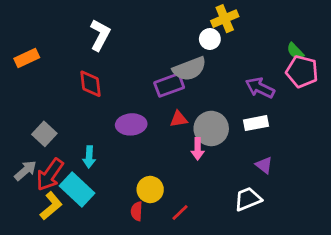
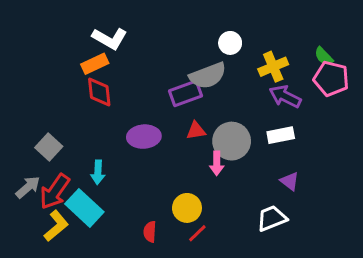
yellow cross: (225, 19) -> (273, 67), moved
white L-shape: (100, 35) -> (110, 38), turned 92
orange rectangle: (27, 58) -> (95, 64), moved
yellow circle: (150, 189) -> (187, 208), moved

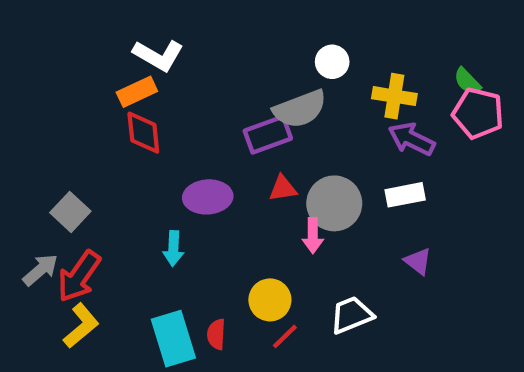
yellow cross: (273, 67) -> (394, 96), turned 32
cyan arrow: (98, 172) -> (173, 248), moved
cyan rectangle: (84, 208) -> (173, 339), moved, turned 30
white trapezoid: (272, 218) -> (351, 315), moved

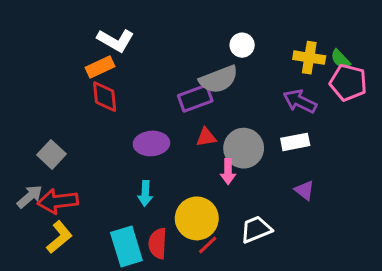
yellow cross: (394, 96) -> (309, 58), moved
cyan arrow: (173, 248) -> (145, 193), moved
red arrow: (79, 276) -> (58, 201), turned 48
yellow circle: (270, 300) -> (197, 218), size x1.4
red semicircle: (216, 334) -> (158, 243), size x1.4

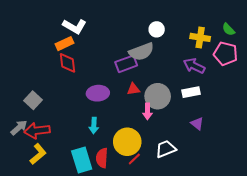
green semicircle: (340, 59) -> (229, 29), moved

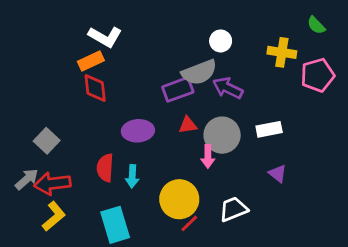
green semicircle: (229, 29) -> (316, 25), moved
pink pentagon: (225, 54) -> (318, 75), turned -30
purple arrow: (194, 66) -> (228, 88), moved
red semicircle: (102, 158) -> (105, 168), moved

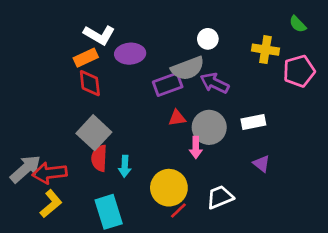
purple ellipse: (138, 131) -> (130, 54), moved
gray square: (47, 141) -> (94, 133), moved, size x1.4
gray arrow: (27, 179) -> (25, 169), size x1.4

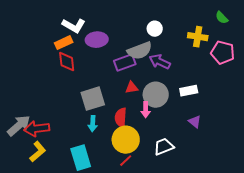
pink pentagon: (299, 71) -> (223, 53), turned 30
gray square: (94, 133) -> (93, 99), moved, turned 30
red semicircle: (99, 158) -> (121, 118), moved
red line: (178, 210) -> (126, 161), moved

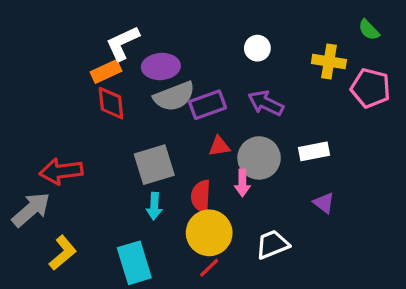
white L-shape: (74, 26) -> (123, 43), turned 125
gray semicircle: (140, 51) -> (174, 96), moved
red arrow: (37, 129) -> (61, 171), moved

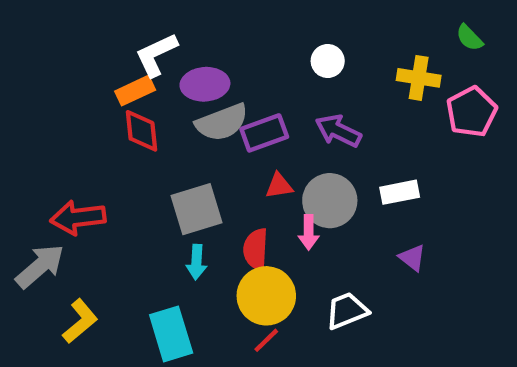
pink pentagon: (371, 88) -> (472, 112), turned 30

